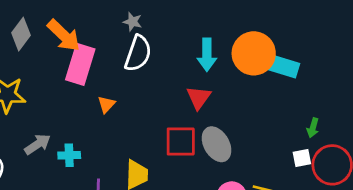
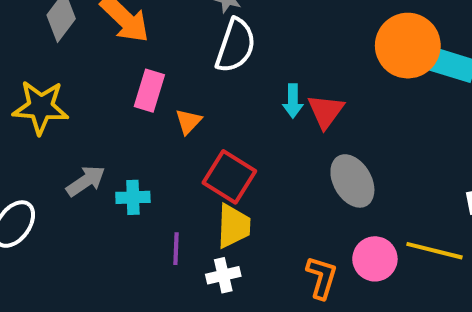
cyan arrow: (207, 55) -> (293, 101), moved, size x0.7
pink rectangle: (80, 64) -> (149, 91), moved, size x0.7
red square: (181, 141) -> (229, 177), moved, turned 32

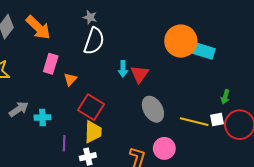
yellow line: (434, 251) -> (194, 122), moved

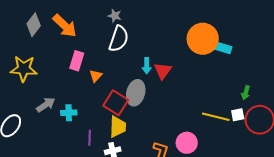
cyan rectangle: (201, 50) -> (223, 48), size x0.7
gray ellipse: (153, 109) -> (136, 93), moved, turned 45

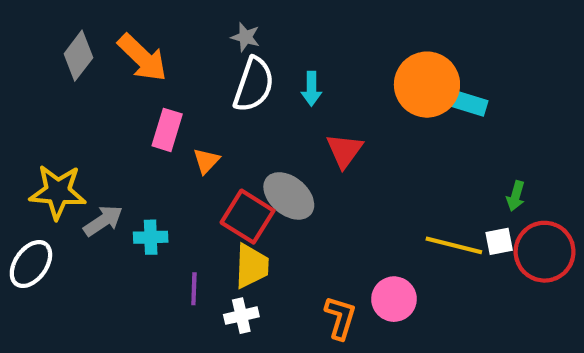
cyan arrow: (147, 66) -> (311, 89), moved
yellow star: (24, 69) -> (58, 192), moved
gray ellipse: (136, 93) -> (289, 196), turned -65

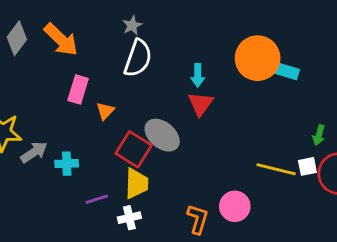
gray star: (245, 37) -> (132, 25), turned 30
cyan arrow: (311, 89) -> (198, 75), moved
purple line: (194, 289) -> (97, 199), turned 70

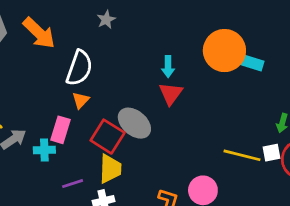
white semicircle: (138, 58) -> (79, 68), moved
pink rectangle: (78, 90) -> (61, 130), moved

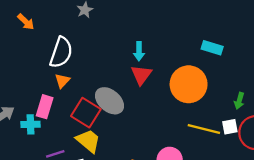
orange arrow: (39, 33) -> (26, 22), size x0.6
orange circle: (224, 51) -> (189, 84), moved
yellow trapezoid: (110, 169) -> (88, 141), turned -52

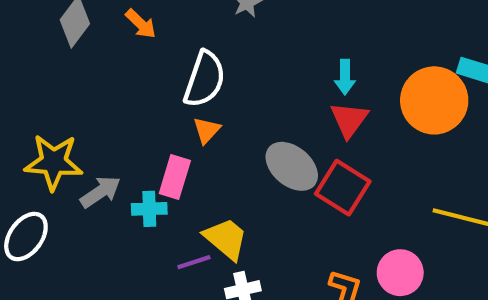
orange circle: (189, 84) -> (434, 100), moved
red square: (86, 113) -> (343, 188), moved
yellow trapezoid: (88, 141) -> (226, 239), moved

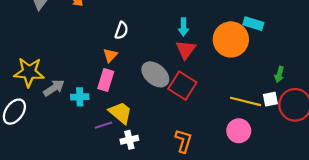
white semicircle: (205, 79) -> (121, 30), moved, size x0.6
pink rectangle: (175, 177) -> (106, 80), moved
pink circle: (400, 273) -> (239, 131), moved

